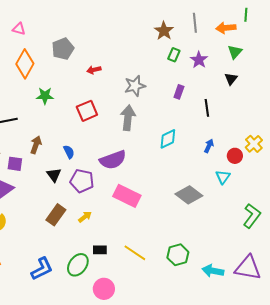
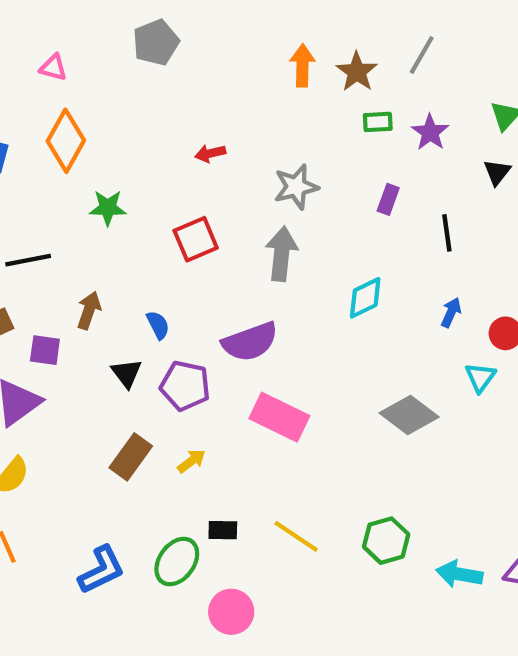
gray line: (195, 23) -> (422, 55), turned 36
orange arrow: (226, 28) -> (302, 65), moved, turned 96
gray pentagon: (63, 49) -> (156, 42), moved
green rectangle: (174, 55) -> (378, 122), turned 64

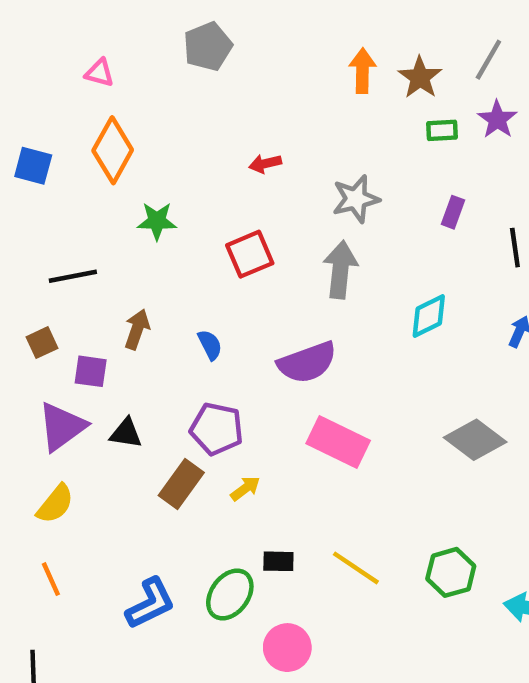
purple star: (430, 132) -> (497, 119), moved
black triangle: (127, 373) -> (126, 433), moved, turned -44
purple pentagon: (185, 386) -> (217, 429), moved

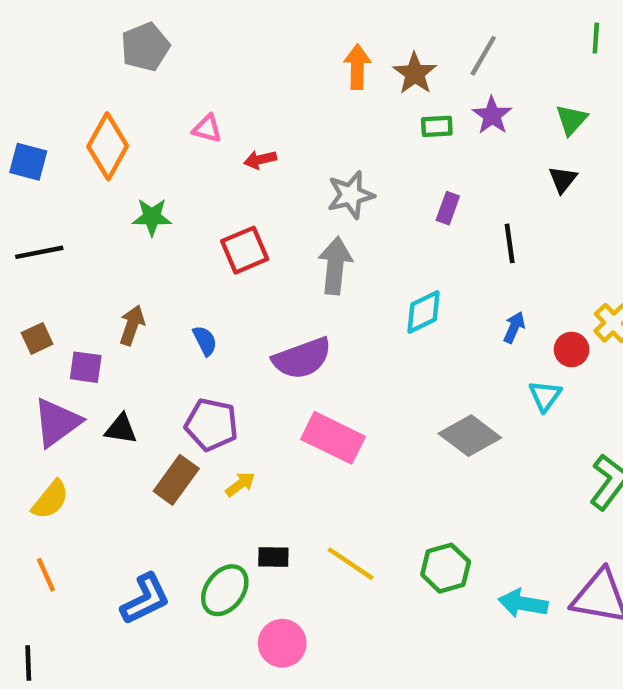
gray pentagon: (208, 46) -> (145, 47), moved
pink triangle: (99, 73) -> (207, 129), moved
black line: (73, 276) -> (39, 252), moved

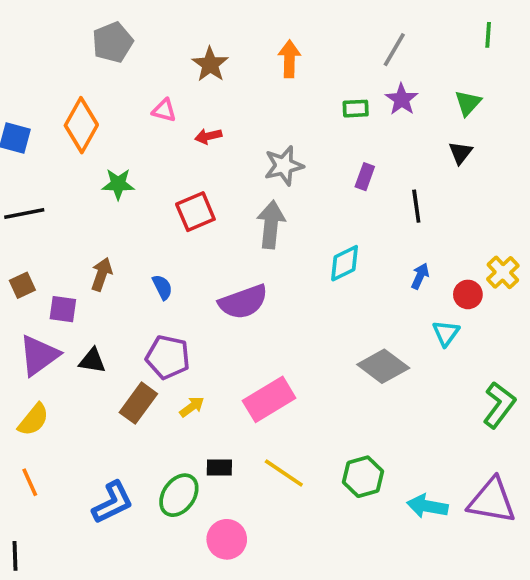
brown star: (415, 73) -> (210, 64), moved
pink rectangle: (333, 438) -> (269, 399), moved, turned -57

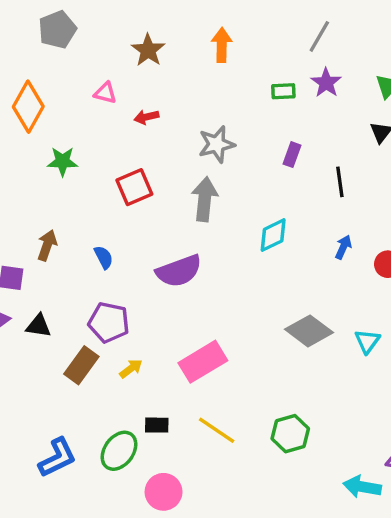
cyan triangle: (446, 333) -> (367, 341), moved
cyan arrow: (427, 506) -> (362, 487), moved

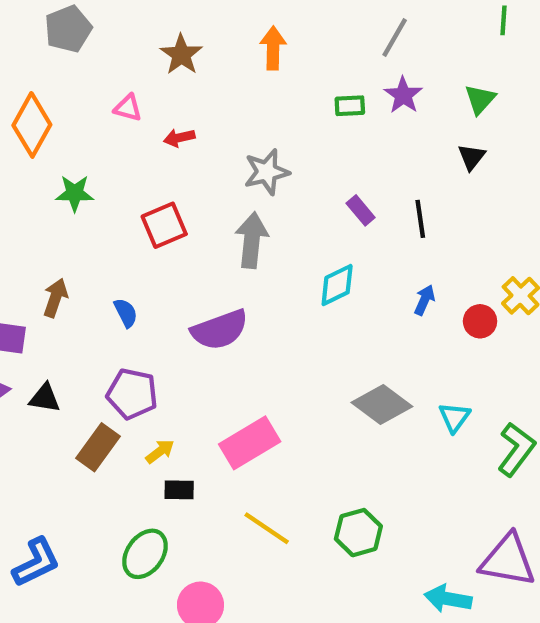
purple rectangle: (292, 155) -> (361, 210), moved, turned -60
black rectangle: (157, 425) -> (179, 490), moved
blue L-shape: (57, 458) -> (36, 562), moved

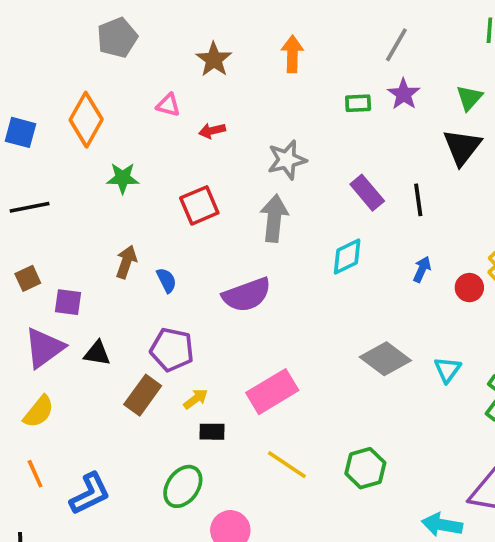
black triangle: (471, 157) -> (462, 147), size x1.6
purple rectangle: (361, 210) -> (367, 193), size x1.4
brown arrow: (55, 298) -> (126, 262), moved

